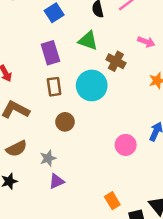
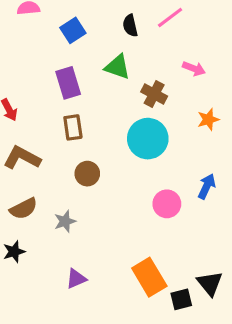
cyan circle: (92, 85) -> (148, 139), moved
purple triangle: (57, 181) -> (76, 279), moved
orange rectangle: (112, 201) -> (149, 277), size x1.6

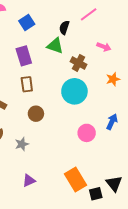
black semicircle: (130, 26) -> (64, 28), moved, turned 32

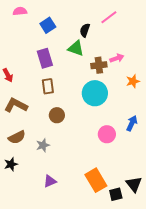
pink arrow: (104, 47) -> (117, 58), moved, turned -40
brown cross: (79, 63) -> (99, 65), turned -35

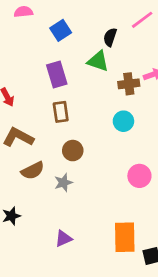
cyan circle: (95, 93) -> (123, 121), size x0.6
brown semicircle: (17, 137) -> (33, 171), moved
gray star: (43, 145) -> (63, 183), moved
orange rectangle: (96, 180) -> (125, 237), turned 30

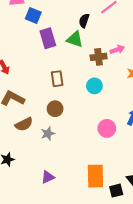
blue square: (61, 30) -> (33, 15), moved, turned -35
purple rectangle: (57, 75) -> (48, 38), moved
brown rectangle: (61, 112) -> (57, 79), moved

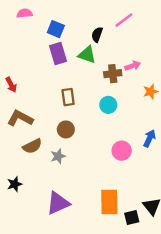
blue square: (33, 15) -> (56, 29), moved
purple triangle: (48, 177) -> (58, 203), size x1.6

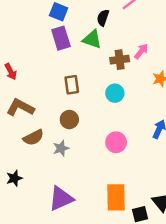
pink arrow: (133, 66) -> (141, 51), turned -32
pink circle: (122, 151) -> (116, 142), moved

